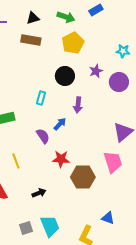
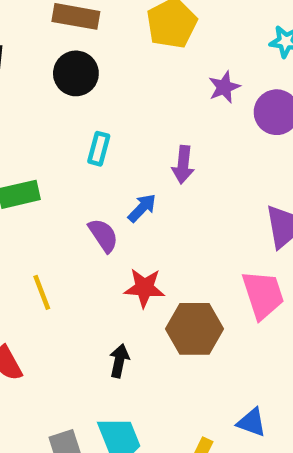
black circle: (65, 76) -> (76, 73), moved
black arrow: (39, 193) -> (119, 361), moved, turned -56

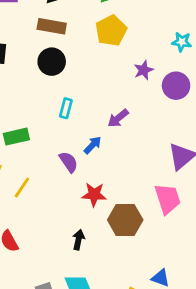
purple arrow: (183, 165) -> (118, 118), turned 45
yellow line: (42, 292) -> (22, 187), moved, turned 55

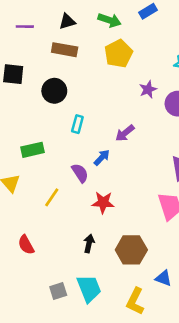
black circle: (52, 62) -> (54, 91), moved
yellow line: (22, 187) -> (52, 197), moved
brown hexagon: (125, 220) -> (131, 250), moved

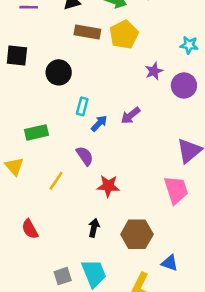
brown rectangle: (65, 50) -> (87, 32), moved
blue arrow: (102, 158) -> (99, 123), moved

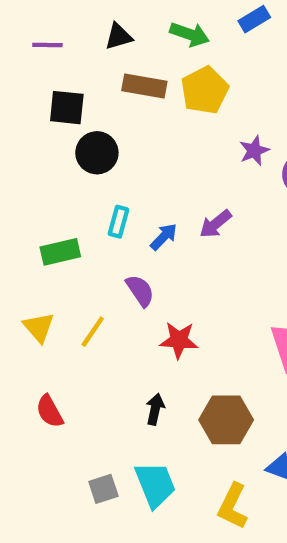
black square: (17, 55) -> (67, 108), moved
cyan rectangle: (82, 106) -> (119, 222), moved
yellow triangle: (14, 166) -> (39, 327), moved

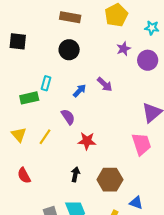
yellow pentagon: (205, 90) -> (116, 15), moved
black square: (67, 108) -> (18, 41), moved
black circle: (97, 153) -> (69, 50), moved
cyan rectangle: (119, 222) -> (46, 83), moved
purple arrow: (215, 224) -> (105, 84), turned -98

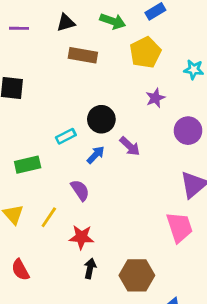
black circle: (69, 50) -> (101, 119), moved
purple circle: (148, 60) -> (188, 131), moved
cyan rectangle: (46, 83) -> (66, 136), moved, turned 48
red star: (87, 141) -> (81, 237), moved

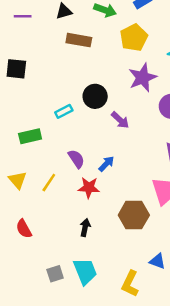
purple star: (155, 98) -> (143, 78), size x1.6
blue arrow: (96, 155) -> (106, 164), moved
red star: (81, 237) -> (89, 188), moved
brown hexagon: (137, 275) -> (134, 215), moved

